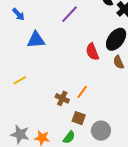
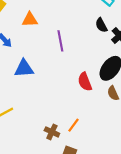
purple line: (69, 14) -> (60, 41), turned -54

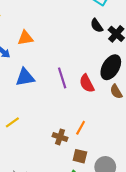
orange triangle: (30, 20) -> (25, 38), moved
purple line: (60, 41) -> (62, 78), moved

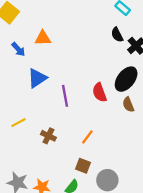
blue triangle: (25, 77) -> (37, 78), turned -30
purple line: (62, 78) -> (65, 96), moved
brown cross: (60, 137) -> (48, 136), moved

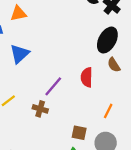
red semicircle: (99, 92) -> (87, 77), moved, turned 30
purple line: (65, 96) -> (53, 86), moved, turned 60
orange line: (87, 137) -> (108, 111), moved

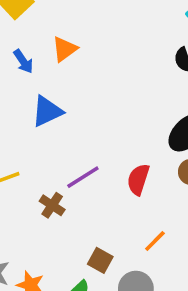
orange triangle: (18, 13) -> (65, 49), turned -42

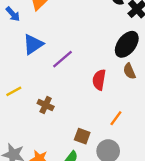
purple line: (83, 177) -> (63, 59), moved

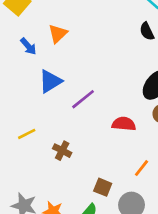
red semicircle: (99, 80) -> (124, 124), turned 84

